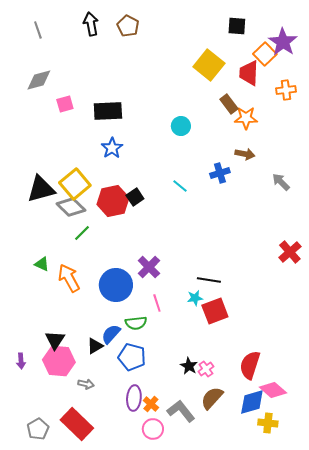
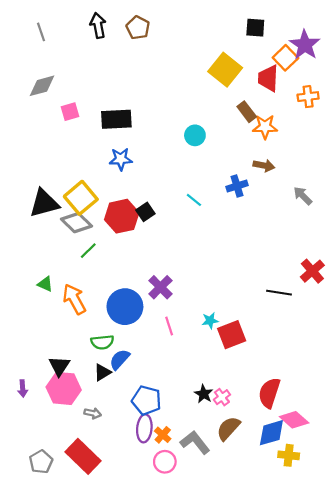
blue star: (112, 148) -> (121, 159), turned 30
black line: (209, 280) -> (279, 293), moved
green semicircle: (136, 323) -> (102, 342), moved
blue pentagon: (132, 357) -> (146, 400), moved

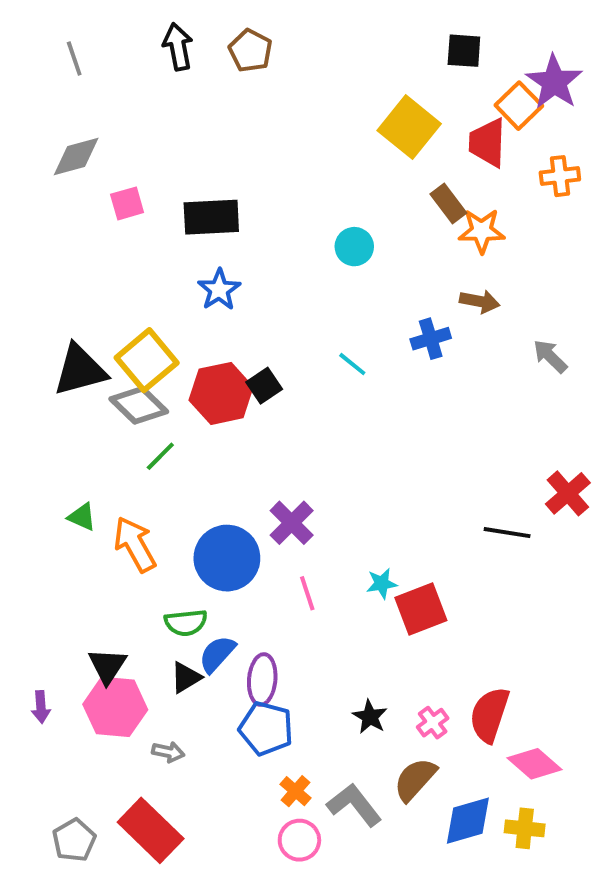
blue star: (121, 159) -> (219, 290), turned -30
pink cross: (222, 397) -> (433, 723), moved
purple ellipse: (144, 428) -> (262, 679), moved
blue diamond: (271, 433) -> (468, 821), moved

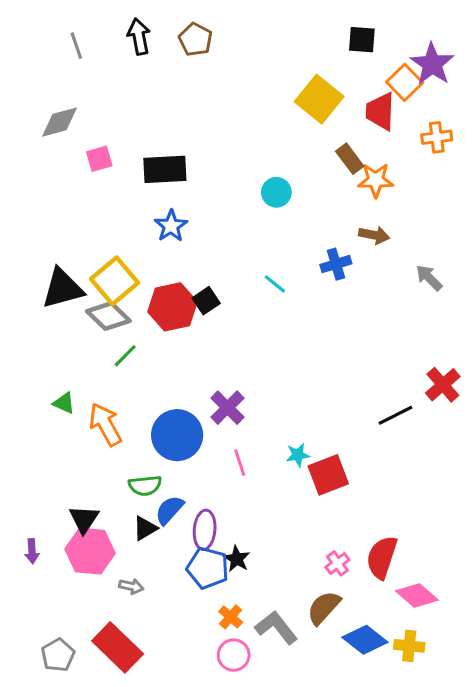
gray line: (74, 58) -> (76, 46), moved
black line: (507, 533) -> (395, 415), turned -36
black star: (370, 717) -> (237, 559), moved
blue diamond: (468, 821) -> (365, 640), turned 54

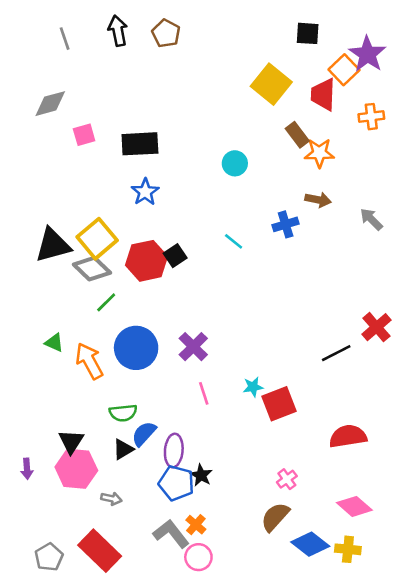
gray arrow: (429, 278) -> (371, 219), moved
blue circle: (177, 435) -> (136, 348), moved
red semicircle: (382, 557) -> (348, 436), moved, turned 63
gray L-shape: (276, 628) -> (171, 534), moved

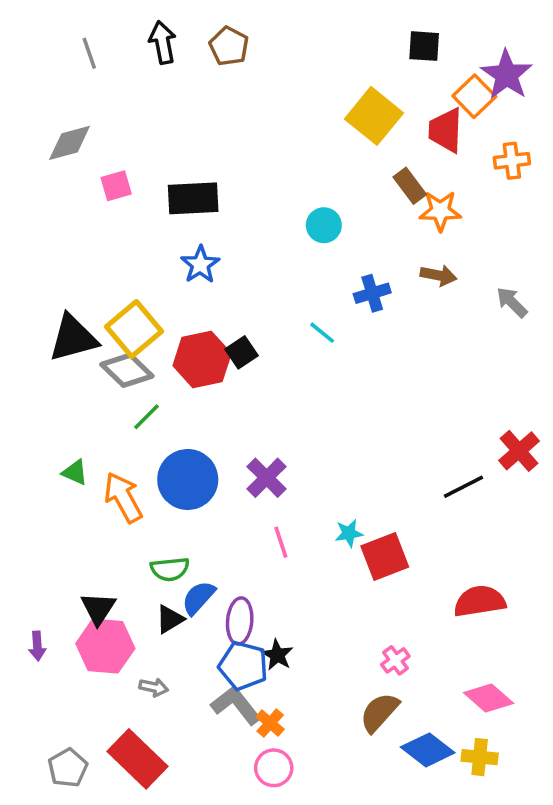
blue cross: (286, 224) -> (372, 293), moved
gray L-shape: (171, 534) -> (236, 705), moved

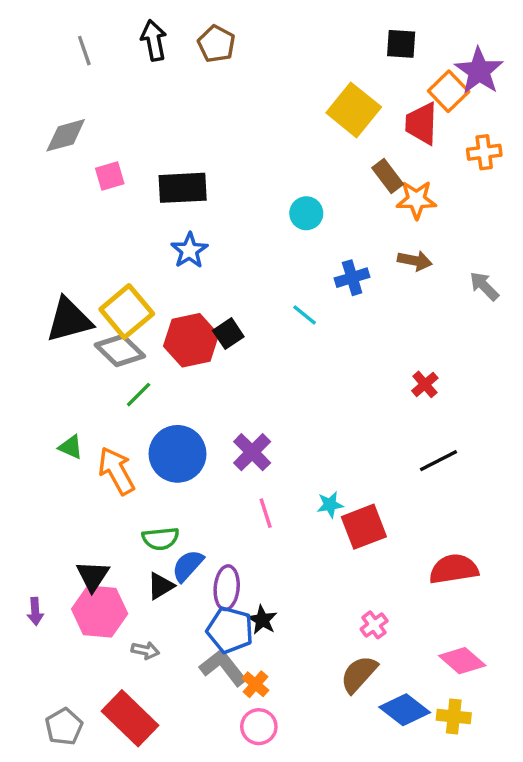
red cross: (519, 451) -> (425, 384), moved, size x0.7

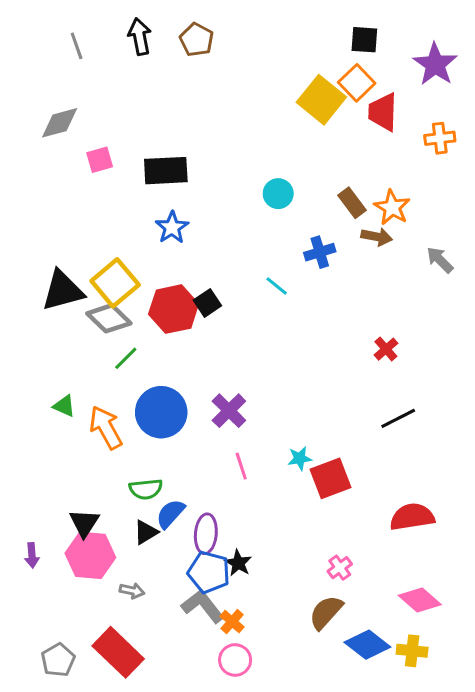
orange square: (449, 91) -> (357, 83), moved
brown rectangle: (388, 176) -> (352, 203), moved
orange star: (416, 200) -> (392, 207), moved, turned 30

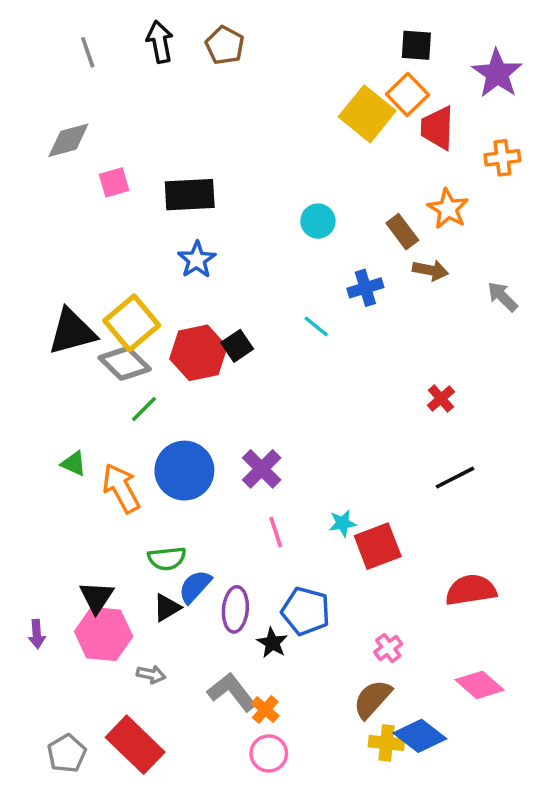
orange star: (392, 207) -> (448, 209), moved
blue pentagon: (209, 572) -> (306, 611), moved
yellow cross: (412, 651) -> (386, 743), moved

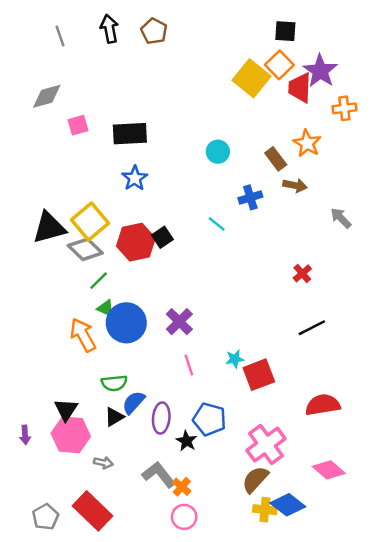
purple star: (497, 73) -> (320, 71), moved
gray arrow: (502, 297) -> (341, 218), moved
green triangle: (74, 464) -> (106, 308), moved
pink cross: (388, 648) -> (266, 445), size x2.0

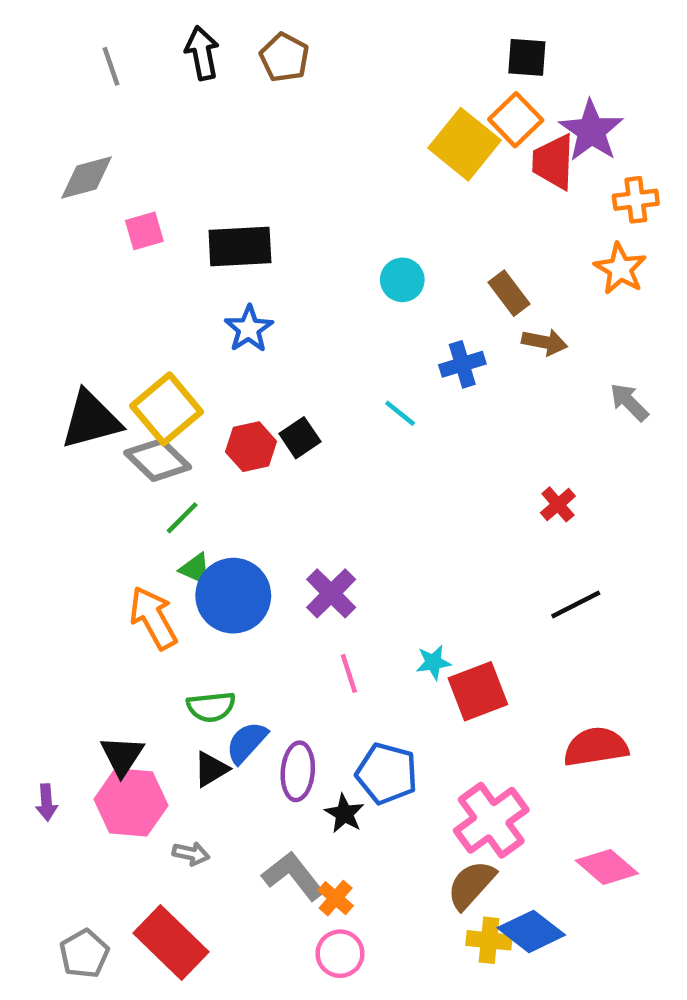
orange star: (307, 143) -> (620, 269), moved
red hexagon: (136, 242) -> (251, 447), size x0.7

